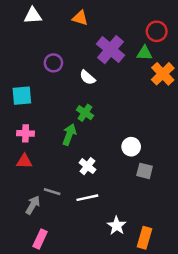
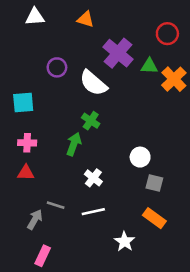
green triangle: (145, 53) -> (149, 66), moved
white semicircle: (87, 77) -> (93, 83), size x1.6
orange rectangle: (145, 238) -> (154, 218), moved, turned -70

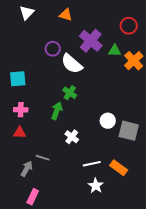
white triangle: (35, 17) -> (27, 13), turned -42
purple circle: (57, 67) -> (53, 49), moved
gray square: (154, 183) -> (129, 131), moved, size x1.5
white line: (93, 212) -> (92, 164), moved

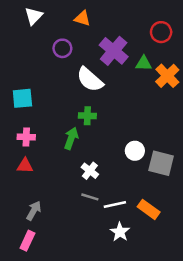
purple circle: (53, 49) -> (62, 48), moved
green cross: (70, 93) -> (87, 116), turned -32
gray line: (43, 158) -> (90, 197), moved
pink rectangle: (33, 197) -> (27, 241), moved

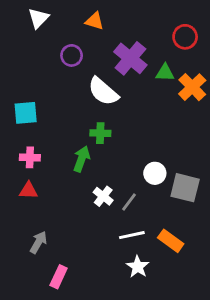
gray line: (90, 197) -> (129, 202), moved, turned -70
pink rectangle: (27, 241) -> (59, 277), moved

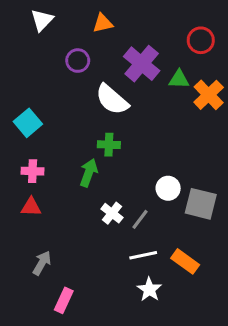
orange triangle: (95, 21) -> (103, 23), turned -30
cyan square: (26, 113) -> (28, 123), turned -35

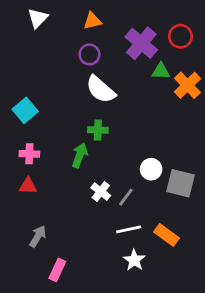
purple circle: (78, 61) -> (90, 54), moved
purple cross: (142, 64) -> (141, 43), moved

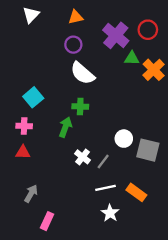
cyan square: (25, 110) -> (33, 97), moved

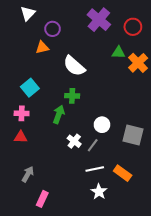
orange triangle: (76, 17) -> (42, 47), moved
purple cross: (116, 35) -> (99, 20), moved
purple circle: (73, 45) -> (53, 29), moved
white circle: (124, 139) -> (102, 125), moved

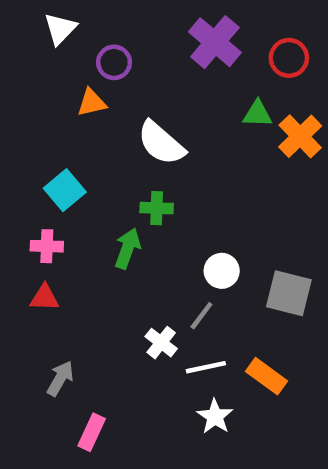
white cross: (74, 141) -> (161, 343), moved

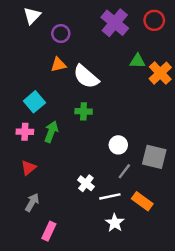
red circle: (289, 58) -> (154, 20), moved
orange triangle: (92, 103) -> (58, 65), moved
green arrow: (127, 248) -> (51, 132), moved
red triangle: (45, 298) -> (28, 168), moved, turned -42
gray line: (201, 316) -> (124, 171), moved

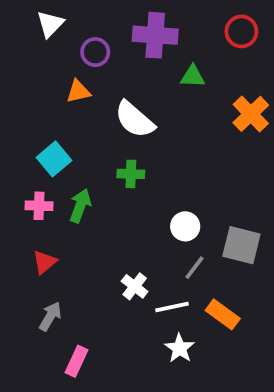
purple cross: (115, 23) -> (155, 35), moved, turned -36
green triangle: (137, 61) -> (193, 76), moved
orange triangle: (58, 65) -> (78, 91), moved

